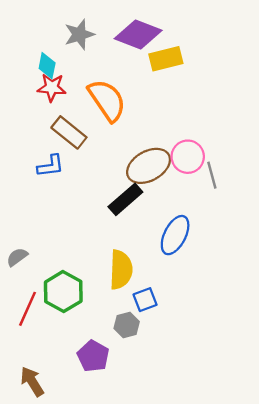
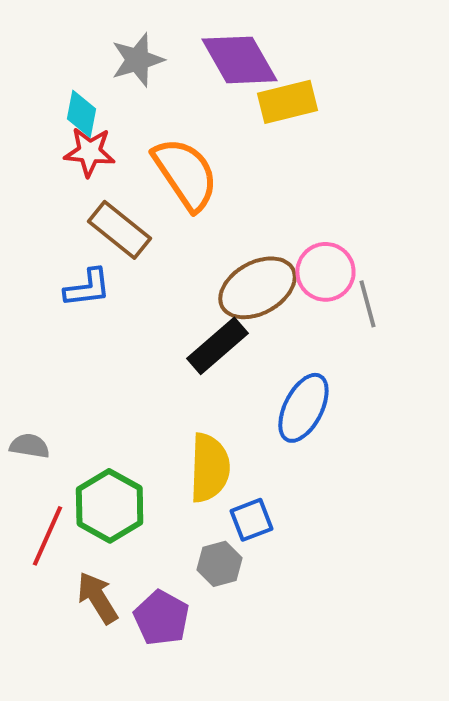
purple diamond: (138, 34) -> (239, 60), turned 39
gray semicircle: (17, 257) -> (30, 446), turned 45
brown arrow: (32, 381) -> (98, 598), moved

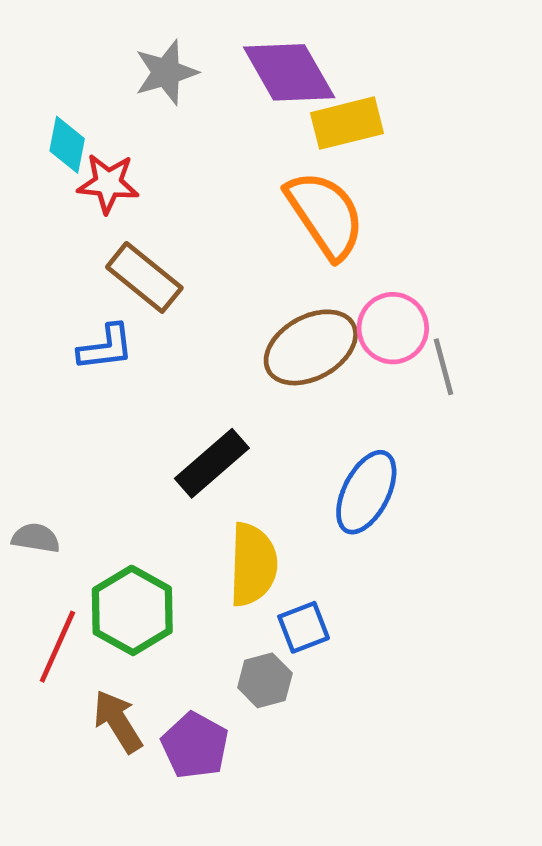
cyan diamond: (82, 114) -> (67, 145), moved
orange semicircle: (186, 174) -> (325, 215), moved
black rectangle: (218, 346) -> (212, 463), moved

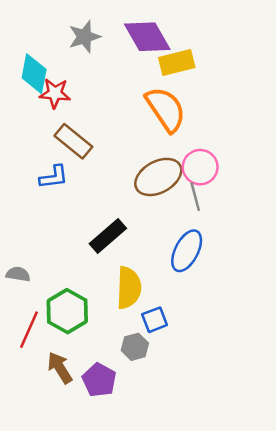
cyan diamond: (67, 145) -> (34, 74), size x1.4
gray line: (444, 367) -> (195, 197), moved

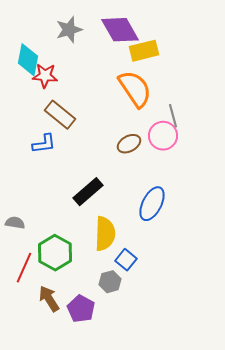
brown ellipse: (158, 177) -> (129, 144), size x0.6
gray line: (195, 197) -> (173, 116), moved
blue square: (155, 320) -> (126, 260), turned -30

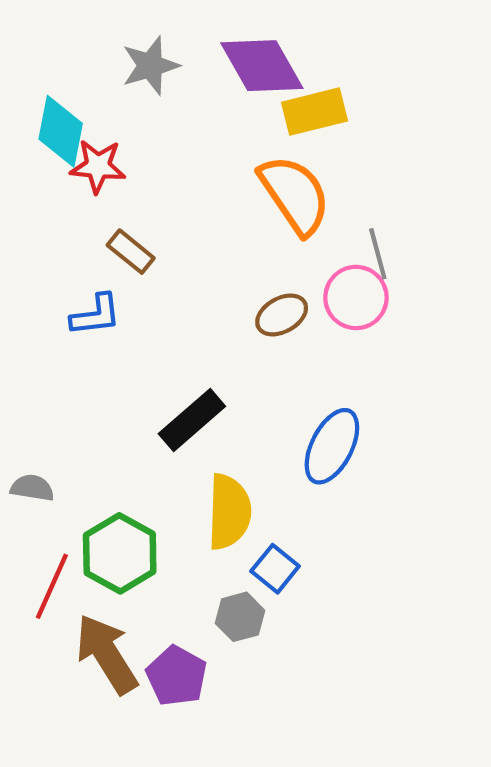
brown rectangle: (60, 115) -> (131, 252), size x0.7
brown arrow: (49, 299) -> (107, 654), size x1.4

